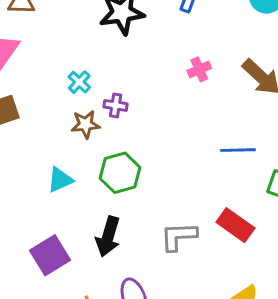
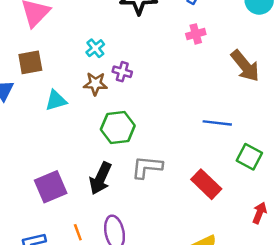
pink cross: (199, 69) -> (196, 34), moved
cyan triangle: (60, 180) -> (56, 100), moved
gray L-shape: (179, 236) -> (147, 167), moved

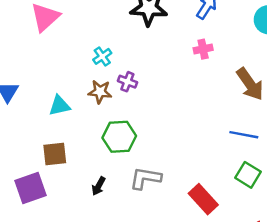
brown square: (30, 62) -> (55, 154), moved
blue line: (217, 123) -> (244, 135), moved
black arrow: (100, 178) -> (99, 186), size x0.6
purple square: (51, 187) -> (31, 188), moved

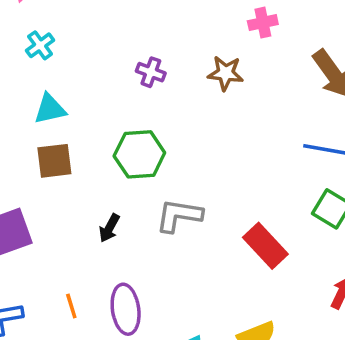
cyan cross: (102, 56) -> (40, 45), moved
brown star: (100, 92) -> (225, 73), moved
brown square: (55, 154) -> (54, 161), moved

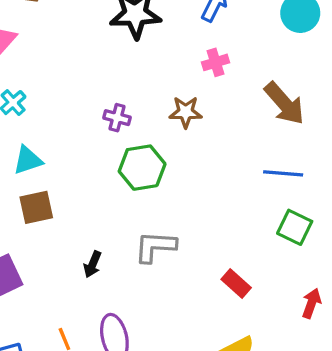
green hexagon: (139, 154) -> (142, 168), moved
red rectangle: (265, 246) -> (236, 283), moved, size x0.7

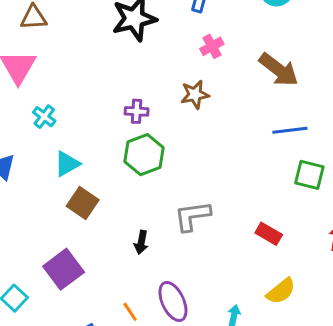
green hexagon: (142, 168) -> (144, 155), moved
brown square: (36, 207) -> (83, 203), turned -32

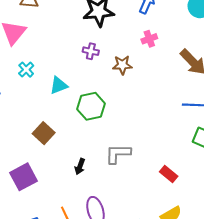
brown star: (195, 95) -> (122, 65), moved
purple cross: (137, 111) -> (91, 51), moved
cyan triangle: (67, 164) -> (59, 85), moved

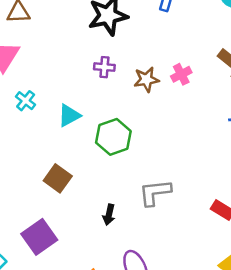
pink cross: (149, 39) -> (181, 74), moved

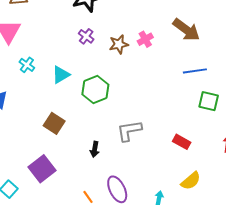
purple cross: (104, 67) -> (86, 36), turned 35

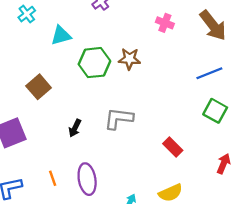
pink cross: (145, 39) -> (165, 23), turned 35
brown star: (119, 44) -> (129, 59), moved
blue line: (195, 71) -> (209, 73), turned -30

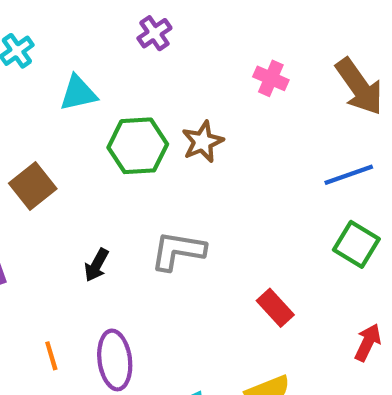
brown star: (129, 59) -> (203, 142), turned -30

